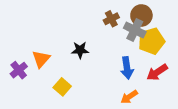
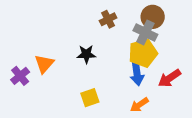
brown cross: (111, 19) -> (108, 19), moved
yellow pentagon: (151, 41) -> (143, 53), moved
yellow square: (62, 87) -> (90, 98), moved, turned 30

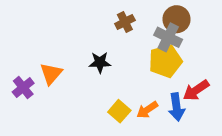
blue arrow: (137, 73) -> (177, 107), moved
yellow square: (90, 98) -> (119, 111), moved, turned -30
orange arrow: (139, 105) -> (147, 110), moved

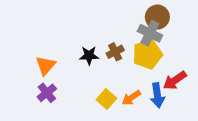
brown cross: (125, 22) -> (115, 52), moved
purple cross: (23, 88) -> (47, 93), moved

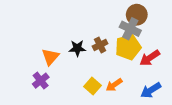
orange triangle: (46, 65) -> (50, 57), moved
red arrow: (175, 80) -> (150, 58), moved
blue arrow: (157, 95) -> (151, 90), moved, turned 66

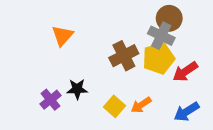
brown cross: (100, 45) -> (124, 56), size x1.5
black star: (77, 48) -> (77, 89), moved
orange triangle: (50, 57) -> (62, 36), moved

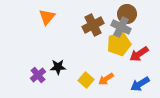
orange triangle: (62, 36) -> (47, 17), moved
brown cross: (124, 56) -> (93, 25), moved

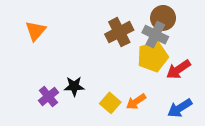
orange triangle: (47, 17) -> (36, 31), moved

